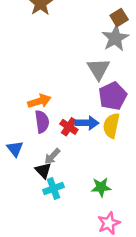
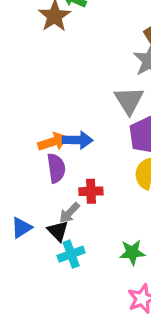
blue arrow: (87, 123) -> (78, 140), moved
red cross: (69, 127) -> (91, 191), moved, turned -36
blue triangle: (15, 149) -> (21, 228), moved, turned 36

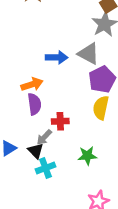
gray triangle: (129, 100) -> (89, 54), turned -30
blue arrow: (78, 140) -> (57, 57), moved
green star: (132, 252) -> (87, 156), moved

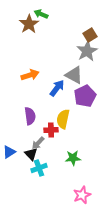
blue arrow: (57, 57) -> (57, 88), moved, turned -54
orange arrow: (32, 84) -> (30, 75), moved
yellow semicircle: (101, 108) -> (63, 119), moved

